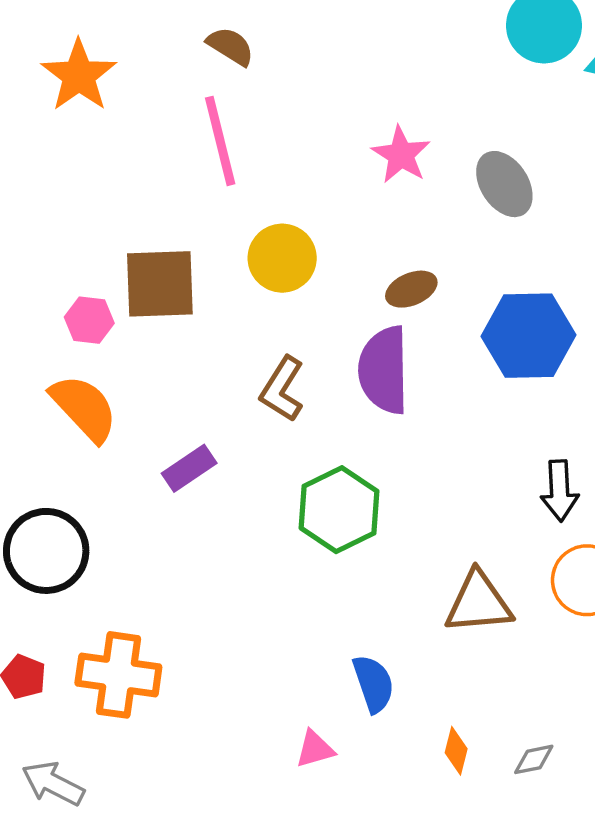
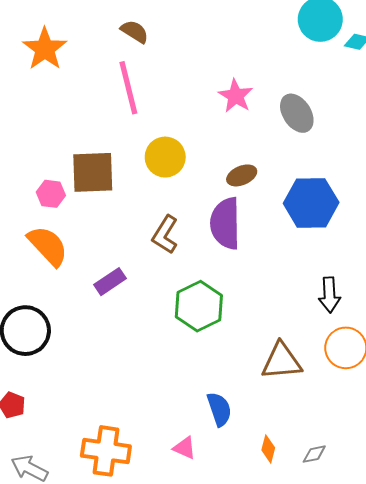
orange cross: (118, 675) -> (106, 451), moved
pink triangle: (315, 749) -> (185, 448), turned 40

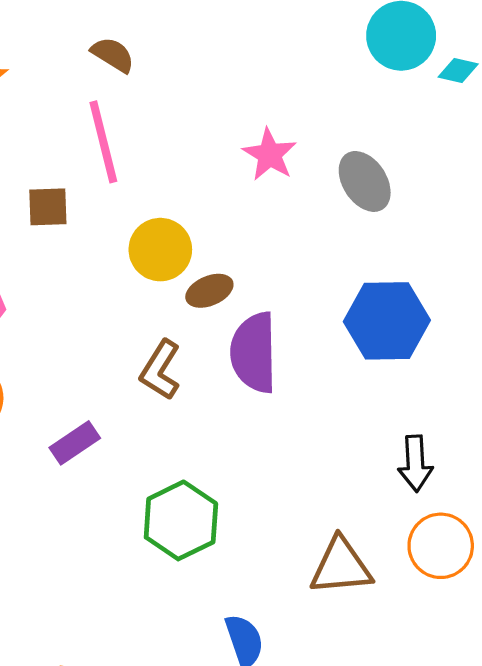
brown square: (93, 172) -> (48, 207), moved, size x0.6
brown ellipse: (242, 175) -> (209, 291), moved
green hexagon: (199, 306) -> (181, 520), moved

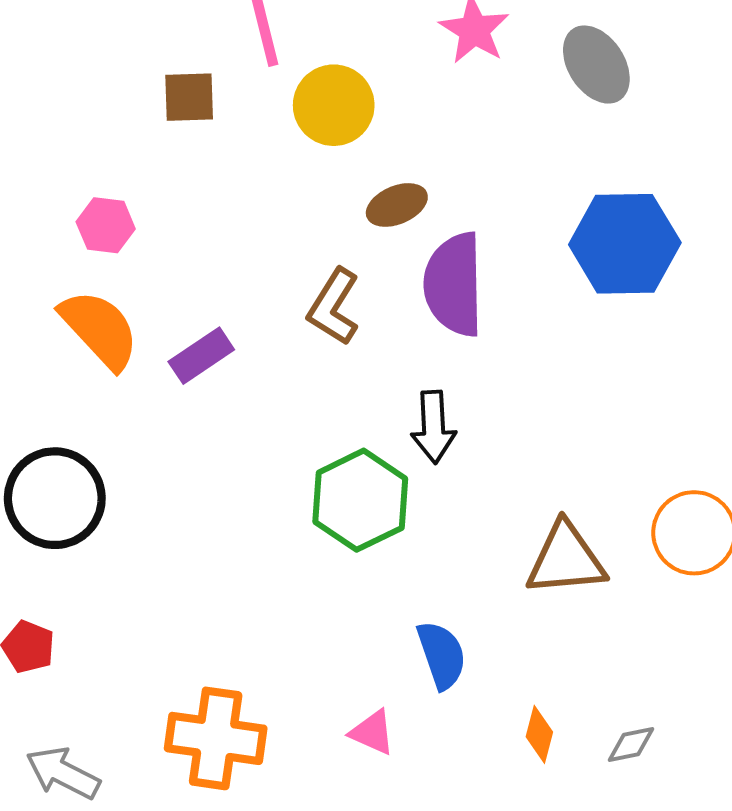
yellow circle: (160, 250) -> (334, 105), moved
purple rectangle: (75, 443) -> (201, 356), moved
black arrow: (415, 463) -> (433, 427), moved

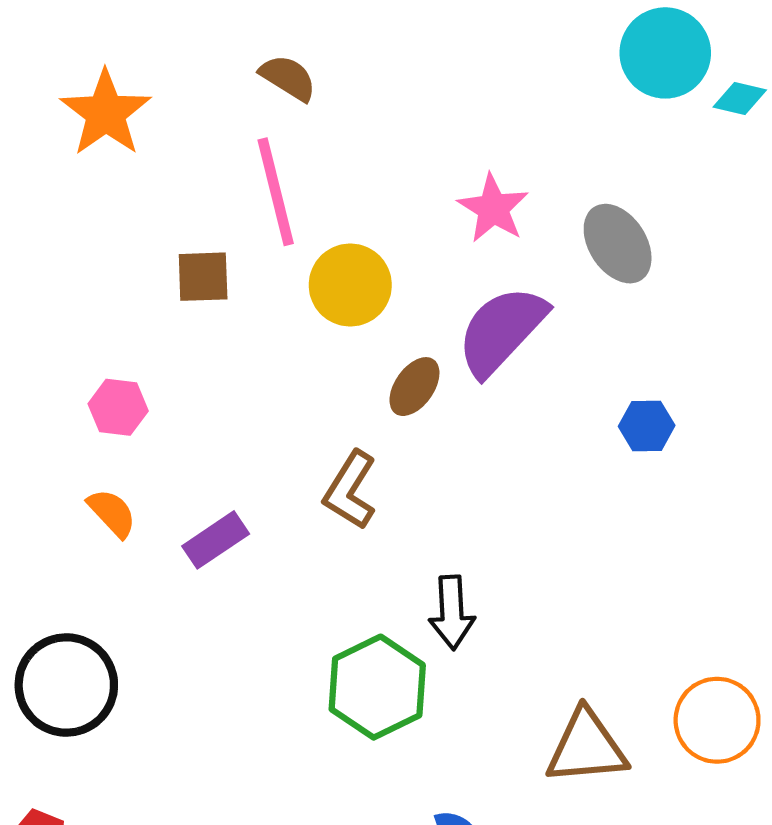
brown ellipse: (397, 205) -> (414, 387), turned -32
blue hexagon: (625, 244) -> (647, 426), size x0.5
purple semicircle: (454, 284) -> (502, 331), moved, turned 44
orange semicircle: (100, 329) -> (112, 513), size x0.6

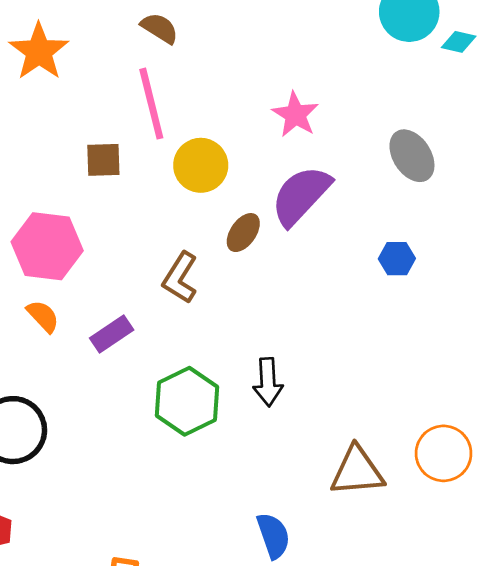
gray ellipse: (618, 244) -> (412, 156), moved
pink hexagon: (118, 407) -> (47, 246), size x1.8
brown L-shape: (350, 490) -> (180, 278), moved
green hexagon: (377, 687) -> (187, 401), moved

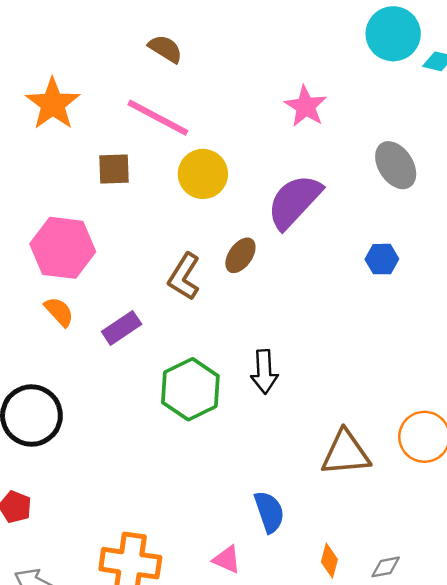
orange star: (39, 51) -> (53, 104), moved
pink line: (151, 104) -> (158, 118), turned -48
pink star: (295, 115) -> (306, 106), moved
brown ellipse: (243, 233) -> (240, 255), moved

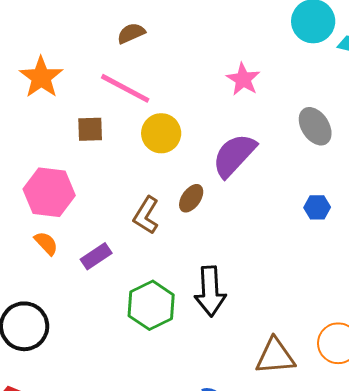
brown semicircle: (165, 49) -> (131, 33), turned -56
blue hexagon: (382, 259) -> (317, 207), moved
black arrow: (264, 372) -> (210, 291), size x1.4

